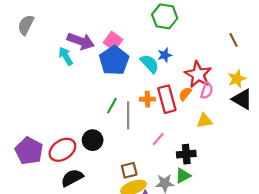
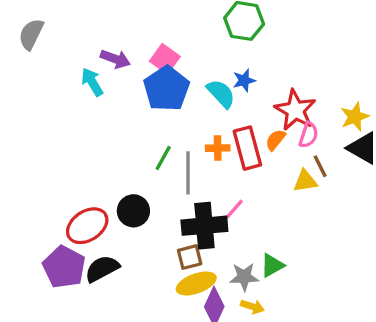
brown line: (234, 40) -> (320, 166), moved
purple arrow: (81, 41) -> (115, 59), size x0.7
purple pentagon: (29, 151) -> (64, 267), moved
black cross: (186, 154) -> (204, 226), moved, size x1.5

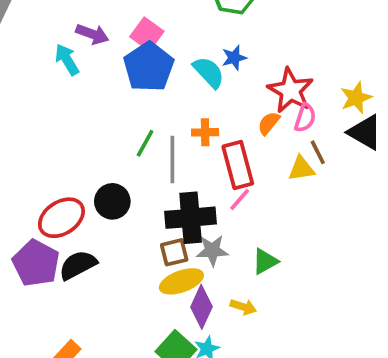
red rectangle: (247, 148) -> (238, 165), moved
pink line: (234, 209) -> (240, 200), moved
gray star: (244, 277) -> (212, 250), moved

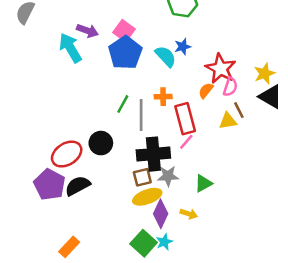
cyan arrow: (67, 60) -> (70, 48), size x1.4

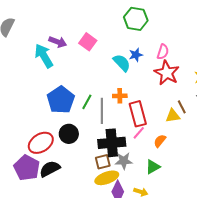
blue pentagon: (125, 53) -> (61, 100), moved
pink semicircle: (230, 87) -> (163, 52), moved
orange semicircle: (206, 91) -> (160, 141), moved

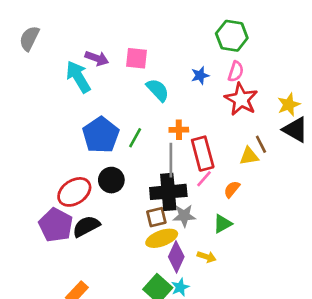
green hexagon: (136, 19) -> (232, 36), moved
pink square: (88, 42) -> (137, 58), turned -30
cyan semicircle: (122, 63) -> (158, 90), moved
gray line: (102, 111) -> (171, 160), moved

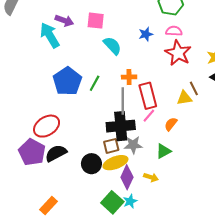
pink semicircle: (236, 71) -> (174, 31), turned -105
black circle: (111, 180) -> (91, 164), moved

